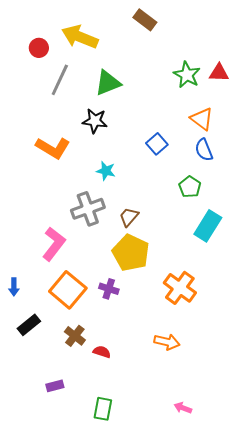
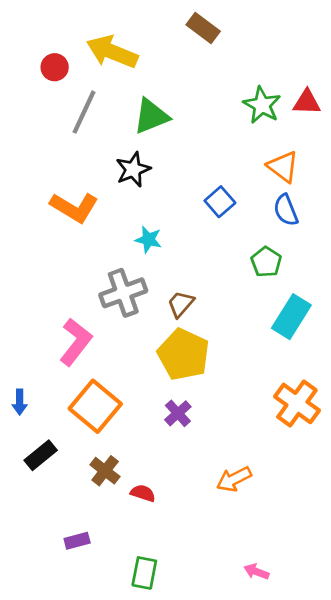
black star: (95, 121) -> (133, 170), turned -30
orange cross: (180, 288) -> (297, 403), moved
purple cross: (109, 289) -> (178, 413), moved, turned 30
orange arrow: (167, 342) -> (234, 479), turned 140

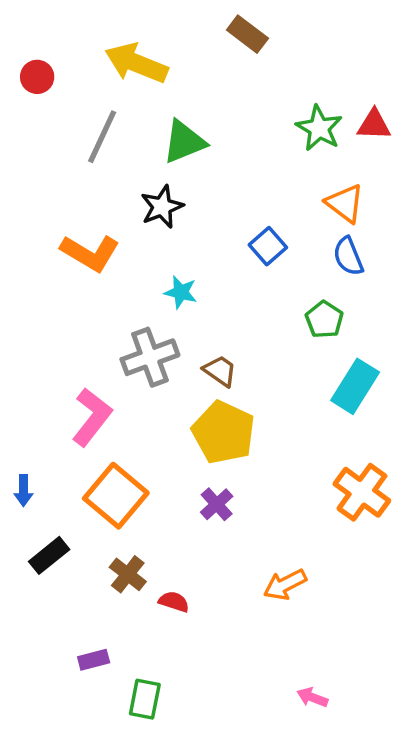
red circle: (55, 67) -> (37, 77), moved
brown trapezoid: (181, 304) -> (220, 371), turned 84
green rectangle: (144, 573) -> (145, 699), moved

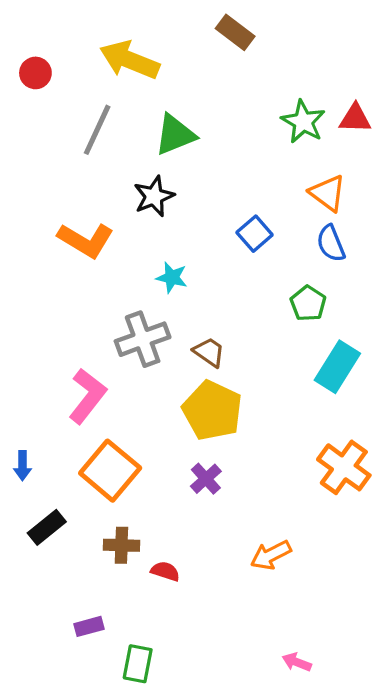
brown cross: (128, 574) -> (121, 545), turned -36

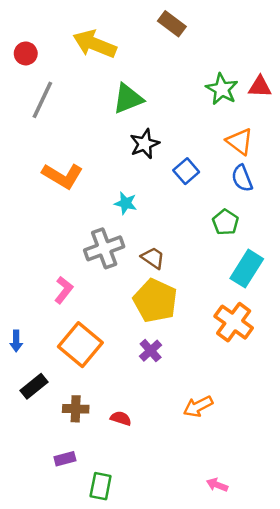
gray line: (97, 130) -> (42, 100), moved
black star: (154, 196) -> (145, 144), moved
pink L-shape: (87, 396) -> (64, 290), size x0.7
orange cross: (344, 467) -> (234, 322), moved
brown cross: (121, 545) -> (76, 409), moved

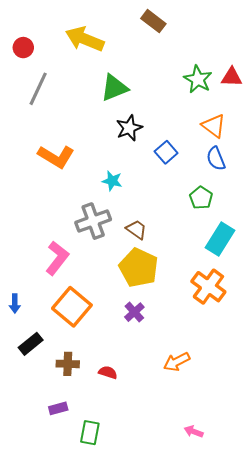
pink L-shape: (64, 290) -> (57, 258), size x1.4

